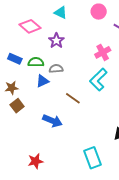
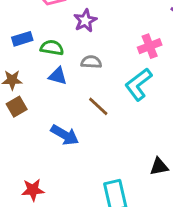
blue rectangle: (15, 59) -> (22, 39), turned -48
gray semicircle: (56, 69) -> (91, 62), moved
blue triangle: (42, 81) -> (58, 76), turned 32

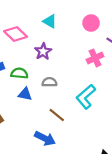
pink cross: (150, 46) -> (95, 58), moved
blue arrow: (65, 135) -> (45, 138), moved

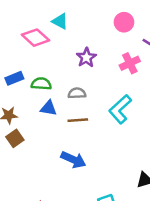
cyan triangle: (50, 21) -> (60, 21), moved
purple star: (43, 51) -> (86, 58), moved
brown line: (57, 115) -> (78, 120), moved, turned -42

